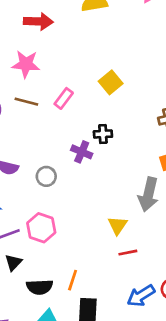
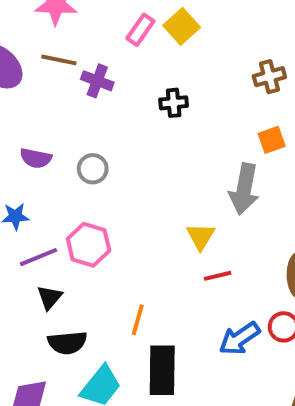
pink rectangle: (64, 98) -> (140, 30), moved
purple cross: (82, 152) -> (97, 81), moved
black semicircle: (40, 287) -> (67, 343), moved

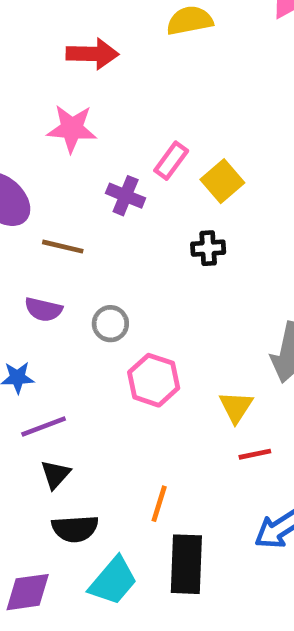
yellow square: (182, 26) -> (222, 181), moved
brown line: (59, 60) -> (63, 247), moved
purple cross: (97, 81) -> (126, 196), moved
pink hexagon: (89, 245) -> (154, 380), moved

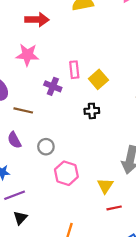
pink rectangle: (171, 161) -> (74, 70), turned -42
purple semicircle: (43, 309) -> (14, 140), turned 49

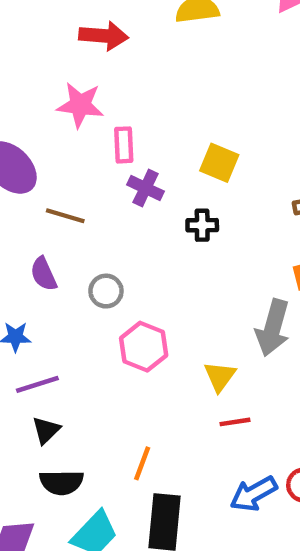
pink rectangle: (74, 70) -> (124, 145), moved
yellow square: (98, 79) -> (219, 163), turned -30
purple cross: (53, 86) -> (146, 188), moved

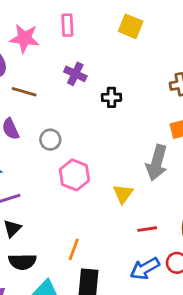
pink star: (80, 105) -> (24, 38), moved
pink rectangle: (124, 145) -> (67, 25), moved
yellow square: (219, 163) -> (131, 26), moved
red line: (235, 422) -> (147, 229), moved

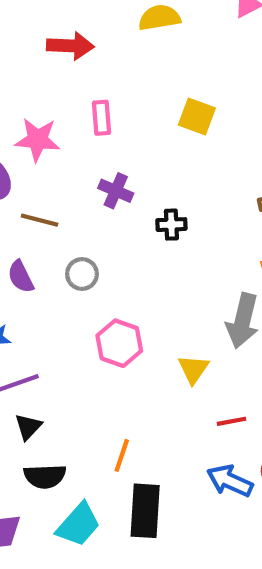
gray circle: (50, 140) -> (82, 274), moved
blue arrow: (145, 269) -> (230, 481), turned 56

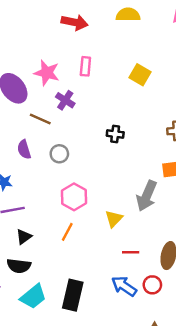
purple cross: (116, 191) -> (65, 100), moved
black triangle: (28, 427) -> (24, 237), moved
orange line: (122, 455) -> (67, 232), moved

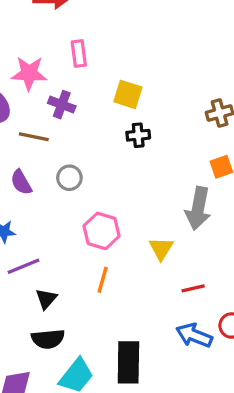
yellow square: (140, 75) -> (128, 94), moved

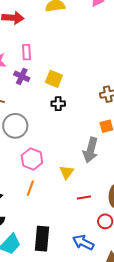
purple cross: (62, 105) -> (22, 76), moved
gray circle: (69, 178) -> (15, 126), size x1.6
blue arrow: (194, 335) -> (83, 243), moved

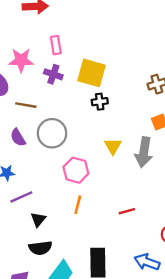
yellow square: (54, 79) -> (92, 73), size x1.4
yellow triangle: (67, 172) -> (113, 146), moved
red line: (84, 197) -> (127, 211), moved

